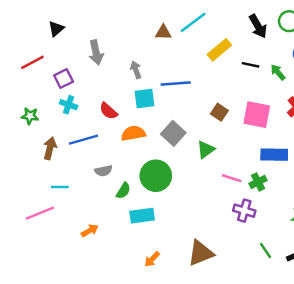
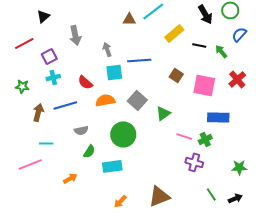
cyan cross: (69, 105) -> (53, 77), turned -32
brown square: (219, 112) -> (176, 75), moved
green semicircle: (123, 191) -> (89, 151), moved

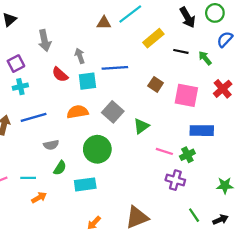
red semicircle: (85, 82) -> (60, 75), moved
cyan line: (46, 143) -> (28, 178), moved

